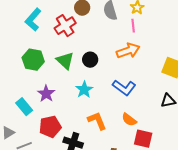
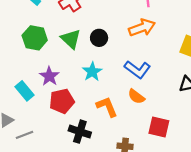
orange semicircle: (129, 120) -> (136, 97), moved
red pentagon: (50, 127) -> (62, 101), moved

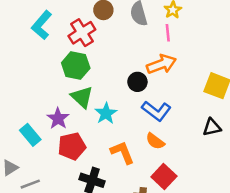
green hexagon: (35, 38) -> (76, 65), moved
black circle: (99, 38) -> (137, 82), moved
green triangle: (71, 39) -> (82, 97), moved
red square: (159, 127) -> (164, 176), moved, turned 30

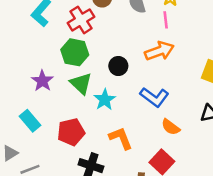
black circle: (137, 82) -> (118, 66), moved
purple star: (58, 118) -> (42, 81), moved
orange semicircle: (155, 141) -> (171, 127), moved

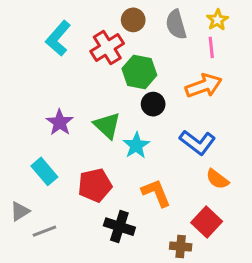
green hexagon: (75, 52) -> (139, 72), moved

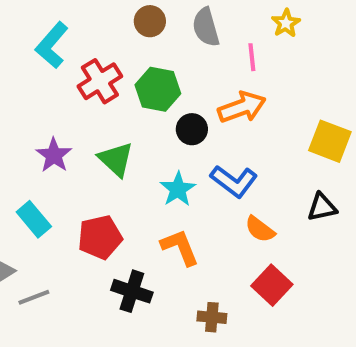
yellow star: (217, 20) -> (286, 23), moved
red cross: (107, 47) -> (100, 81), moved
black circle: (153, 104) -> (192, 129), moved
cyan star: (136, 145) -> (178, 189), moved
red square: (207, 222) -> (272, 285), moved

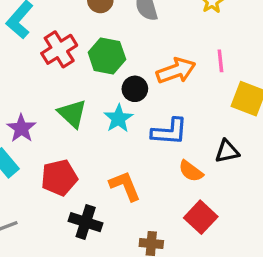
pink line: (252, 57) -> (220, 61), moved
purple star: (54, 155) -> (21, 128), moved
blue L-shape: (234, 181) -> (169, 132), turned -33
cyan star: (178, 189) -> (118, 118), moved
black triangle: (322, 207) -> (227, 151), moved

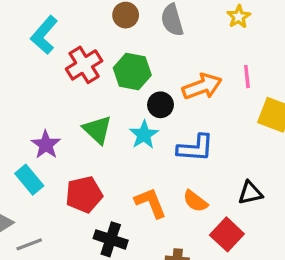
black triangle: (227, 151) -> (250, 193), moved
orange semicircle: (191, 171) -> (195, 201), moved

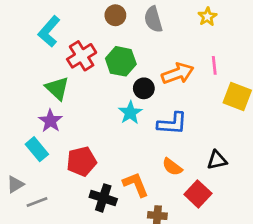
green triangle: (97, 130) -> (57, 88), moved
orange L-shape: (151, 203) -> (136, 184), moved

